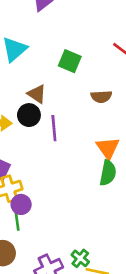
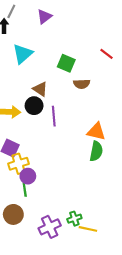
brown semicircle: (101, 97) -> (82, 84), moved
orange triangle: (108, 148) -> (96, 132), turned -42
green cross: (80, 258) -> (74, 219), turned 32

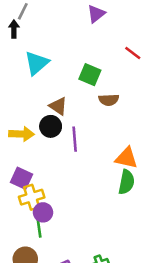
purple triangle: (44, 17) -> (96, 14), moved
red line: (107, 54) -> (133, 53), moved

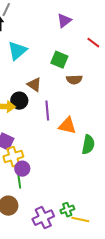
purple triangle: (96, 14) -> (64, 21), moved
black circle: (51, 126) -> (19, 101), moved
orange triangle: (126, 158) -> (67, 126), moved

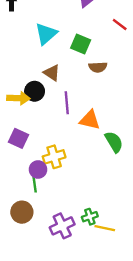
cyan triangle: (17, 51) -> (46, 34), moved
green semicircle: (88, 145) -> (114, 142), turned -42
yellow cross: (13, 157) -> (54, 157), moved

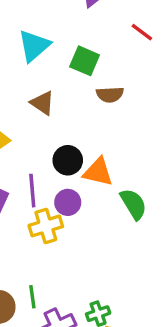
black circle: (35, 91) -> (68, 160), moved
purple line: (67, 103) -> (32, 191), moved
purple circle: (38, 170) -> (68, 202), moved
green line: (35, 184) -> (32, 297), moved

